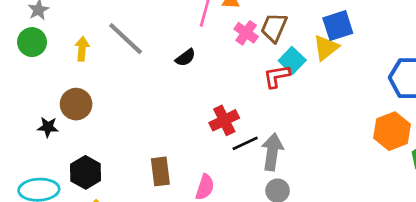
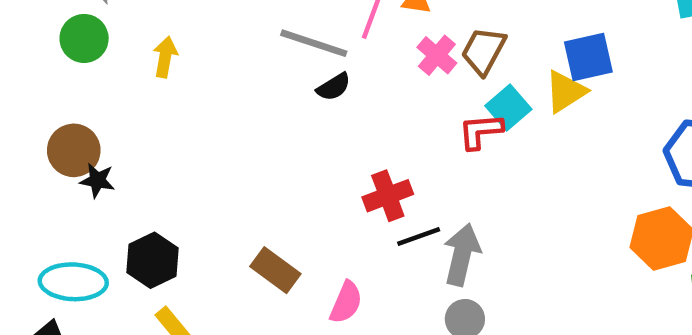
gray line: (126, 39) -> (314, 43), moved, turned -30
brown circle: (76, 104) -> (74, 150), moved
brown rectangle: (160, 171) -> (275, 270), turned -52

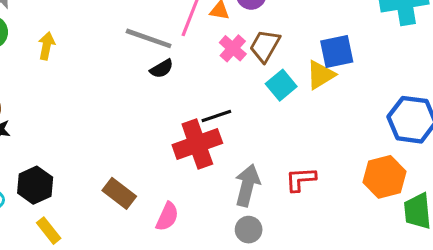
red L-shape: (481, 131) -> (301, 179), moved
red cross: (388, 196) -> (197, 144), size x1.4
black line: (419, 237) -> (216, 116), moved

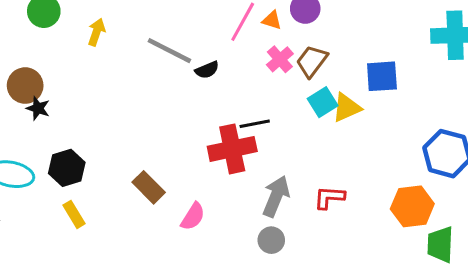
gray line: (149, 38) -> (169, 51), moved
yellow triangle: (321, 75) -> (347, 108), moved

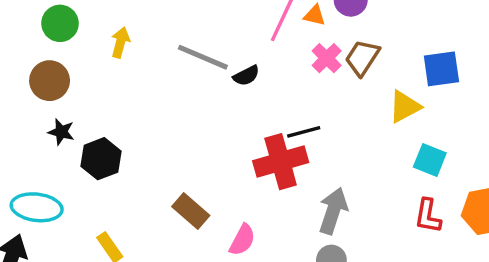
brown circle: (25, 86) -> (50, 81), moved
cyan square: (323, 102) -> (430, 160), moved, turned -32
black hexagon: (67, 168) -> (101, 159), moved
red L-shape: (329, 197) -> (428, 216), moved, turned -80

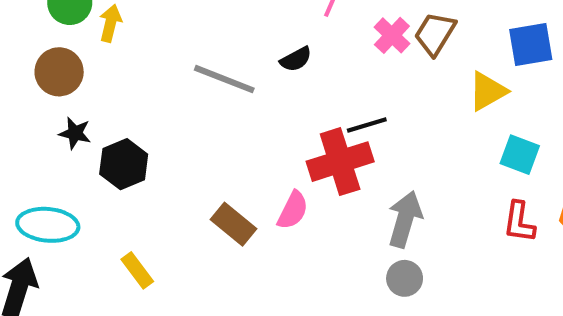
yellow arrow: (120, 42) -> (110, 23), moved
gray line: (203, 57) -> (224, 79), moved
pink semicircle: (242, 240) -> (293, 210), moved

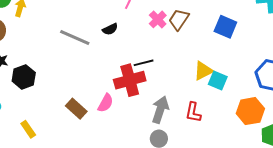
blue square: (531, 45) -> (225, 27), turned 30
yellow triangle: (488, 91) -> (203, 71), moved
red L-shape: (519, 222) -> (193, 112), moved

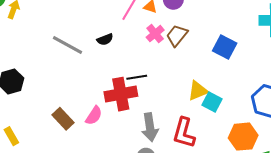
gray arrow: (160, 110) -> (150, 127), turned 148
red L-shape: (193, 112) -> (184, 133), size x1.4

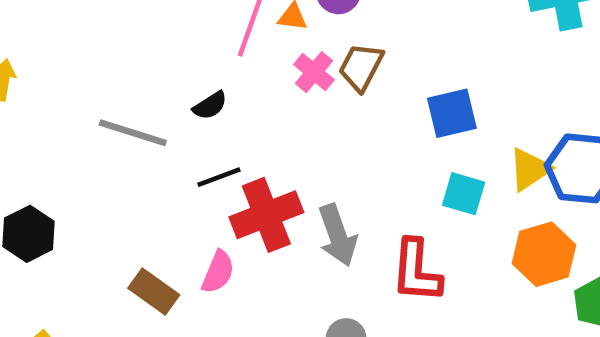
blue square: (225, 47) -> (452, 113), moved, turned -30
black line: (137, 77) -> (219, 177), moved
yellow triangle: (198, 91) -> (530, 169), moved
gray arrow: (150, 127) -> (338, 235), moved

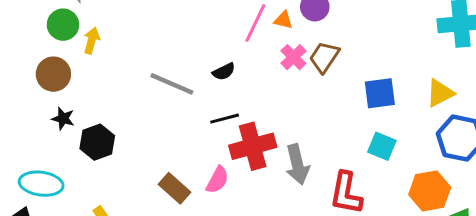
yellow triangle: (530, 169) -> (440, 93), moved

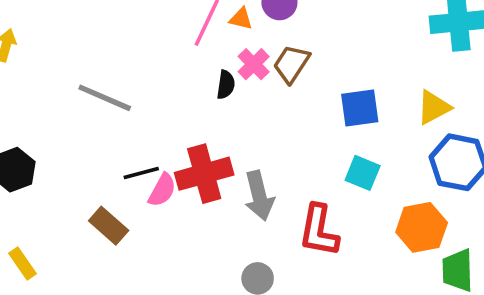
black semicircle: (224, 72) -> (226, 85), moved, turned -55
black line: (225, 119) -> (141, 173), moved
pink semicircle: (217, 180) -> (162, 190), moved

